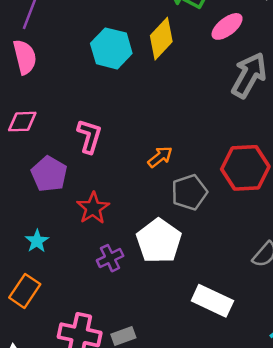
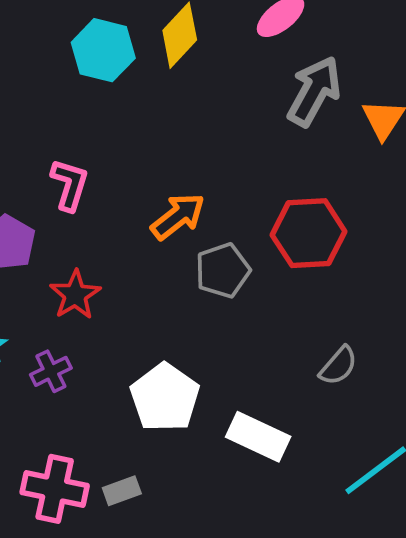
orange arrow: (160, 157) -> (178, 216), size x1.4
white pentagon: (159, 241) -> (165, 397), moved
purple cross: (110, 258) -> (51, 371), moved

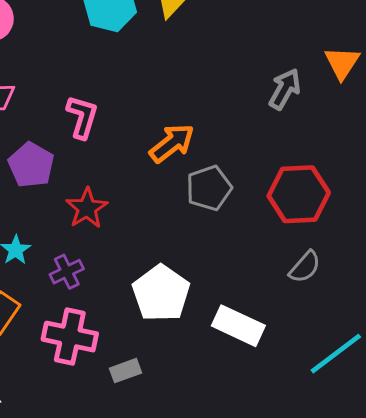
gray arrow: (314, 91) -> (285, 89), moved, size x0.7
red hexagon: (309, 233) -> (299, 194), moved
pink cross: (55, 489) -> (70, 337), moved

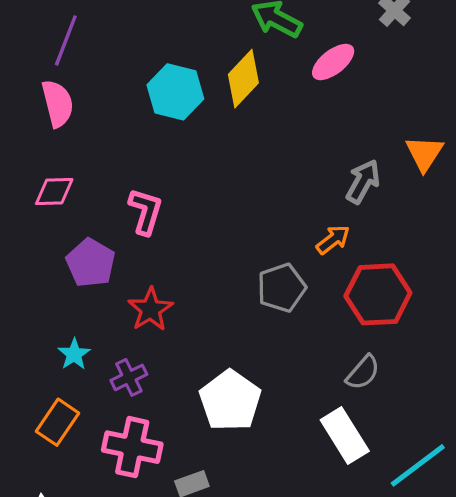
orange arrow: (172, 143) -> (333, 240), moved, size x0.7
gray semicircle: (305, 267) -> (363, 372), moved
white rectangle: (238, 326) -> (345, 435), moved, turned 33

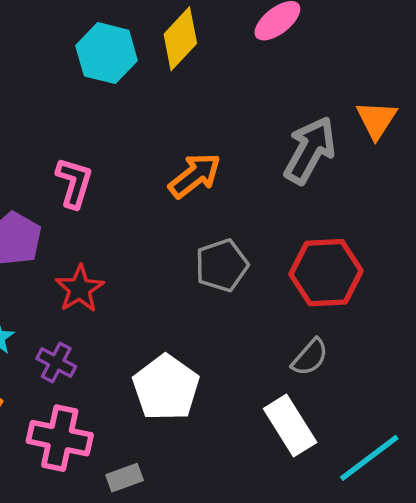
gray arrow: (363, 182) -> (310, 150), size x1.4
orange arrow: (333, 240) -> (195, 175), moved, size x1.4
purple cross: (129, 377) -> (56, 363), turned -36

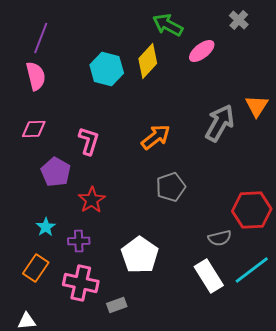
red hexagon: (326, 273) -> (252, 210), moved
gray semicircle: (310, 357) -> (220, 238), turned 35
purple cross: (56, 363) -> (79, 241), turned -30
cyan line: (369, 458) -> (252, 270), moved

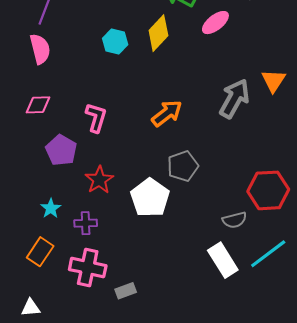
cyan hexagon: (107, 69) -> (115, 42), size x0.7
white pentagon: (140, 255) -> (150, 198), moved

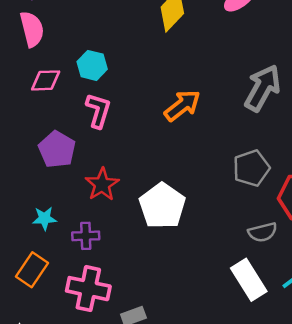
cyan hexagon: (115, 42) -> (92, 65), moved
pink diamond: (38, 105) -> (46, 80), moved
gray pentagon: (183, 166) -> (251, 168), moved
cyan star: (51, 208) -> (44, 218), turned 30

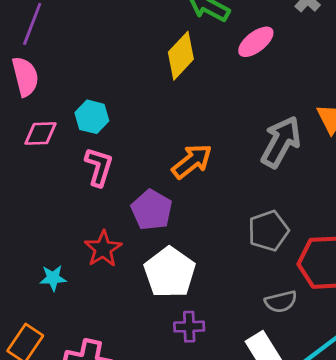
purple pentagon: (57, 149) -> (152, 210), moved
cyan star: (44, 218) -> (53, 278), moved
purple cross: (86, 236) -> (189, 327), moved

